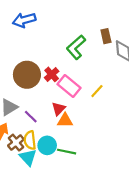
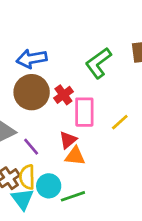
blue arrow: (24, 20) -> (32, 59), moved
pink rectangle: (69, 86) -> (84, 112), turned 45
green line: (67, 152) -> (73, 196), turned -36

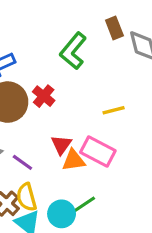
pink rectangle: (84, 112) -> (98, 151), moved, turned -48
yellow line: (120, 122) -> (114, 110), turned 42
cyan circle: (49, 186) -> (62, 214), moved

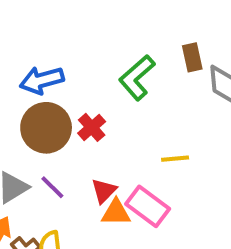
purple line: (22, 162) -> (52, 187), moved

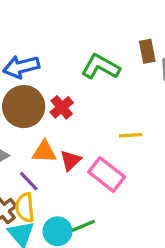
green L-shape: (137, 78) -> (101, 67), turned 69
purple line: (52, 187) -> (29, 181), moved
orange triangle: (116, 213) -> (44, 152), moved

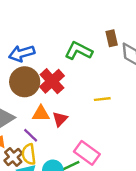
red cross: (62, 107) -> (52, 81), size x1.5
pink rectangle: (107, 174) -> (87, 153), moved

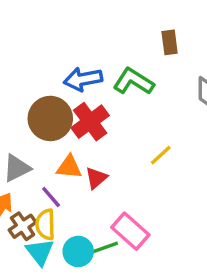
brown rectangle: (112, 38) -> (170, 42), moved
blue arrow: (22, 53) -> (83, 79), moved
yellow line: (102, 99) -> (161, 155), turned -42

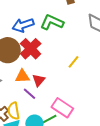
purple line: (51, 197) -> (30, 94), moved

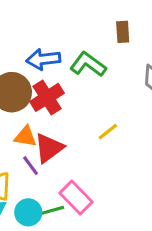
red triangle: (39, 80) -> (49, 148), size x1.5

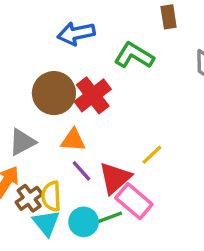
blue arrow: (43, 59) -> (76, 33), moved
yellow line: (108, 132) -> (152, 155), moved
red triangle: (49, 148) -> (115, 178), moved

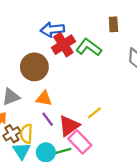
red cross: (93, 95) -> (63, 45), moved

